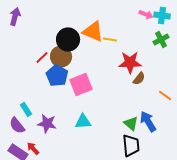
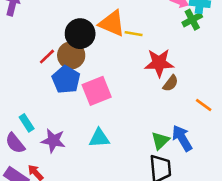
green cross: (161, 39) -> (192, 20), moved
green triangle: (131, 123) -> (160, 141), turned 35

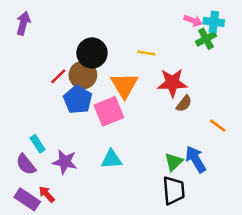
orange triangle: (112, 23) -> (124, 85), moved, turned 36

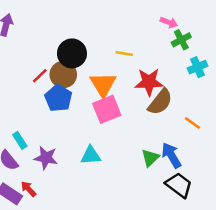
cyan cross: (214, 22) -> (197, 67), moved, turned -30
brown semicircle: (184, 104) -> (160, 102), size x1.6
pink square: (109, 111) -> (107, 109), moved
black trapezoid: (174, 190) -> (179, 185), moved, turned -48

